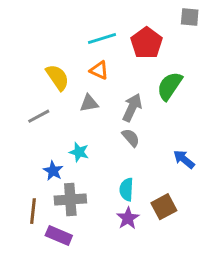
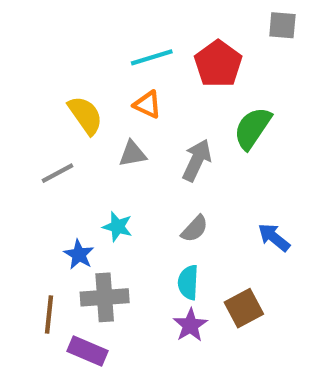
gray semicircle: (131, 138) -> (195, 229), moved, turned 84

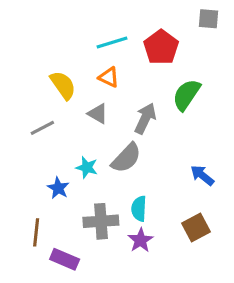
gray triangle: (132, 154) -> (98, 114), turned 40
gray semicircle: (195, 229) -> (126, 158), moved, size x1.5
gray cross: (105, 297) -> (101, 221), moved
brown square: (244, 308) -> (196, 228), moved

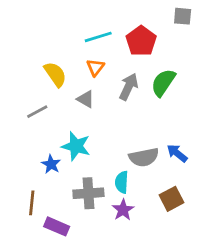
orange triangle: (109, 77) -> (95, 67), turned 42
gray arrow: (145, 118) -> (129, 87), moved
gray semicircle: (126, 158) -> (144, 157), moved, turned 36
cyan star: (87, 167) -> (76, 146), size x1.5

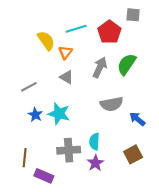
gray square: (183, 16) -> (133, 15), moved
orange triangle: (95, 67) -> (65, 52), moved
yellow semicircle: (55, 74) -> (46, 41), moved
gray semicircle: (144, 157) -> (112, 104), moved
blue star: (51, 164) -> (35, 115), moved

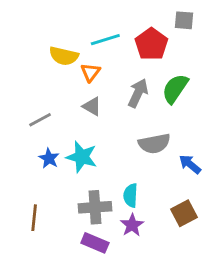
yellow semicircle: (46, 41) -> (64, 56), turned 138
purple rectangle: (44, 176) -> (95, 243), moved

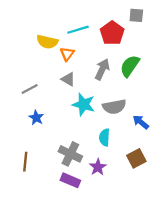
cyan star: (82, 157) -> (84, 104), moved
cyan semicircle: (131, 195) -> (104, 137), moved
gray cross: (95, 207) -> (70, 154), turned 30

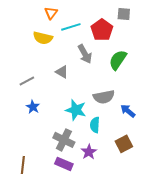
orange triangle: (67, 54) -> (51, 13), moved
gray arrow: (102, 69) -> (85, 54), moved, turned 126
cyan star: (84, 104) -> (76, 110), moved
brown line: (25, 162) -> (23, 165), moved

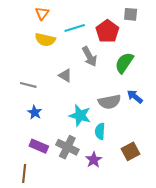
orange triangle: (51, 13) -> (42, 13), moved
gray line: (27, 81) -> (28, 85), turned 42
blue arrow: (128, 111) -> (135, 97), moved
purple rectangle: (64, 164) -> (39, 146), moved

